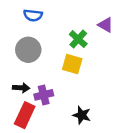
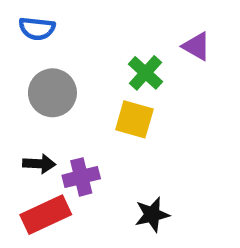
blue semicircle: (33, 15) -> (37, 29), moved
red rectangle: (25, 115) -> (46, 215), turned 40
black star: (82, 115) -> (152, 215), turned -30

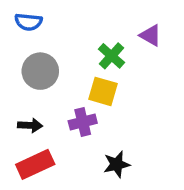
purple cross: (81, 177) -> (83, 122), moved

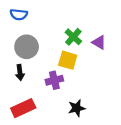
purple triangle: (151, 35) -> (99, 42), moved
black arrow: (30, 125) -> (20, 72), moved, turned 80

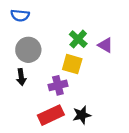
red rectangle: (23, 108) -> (51, 115), moved

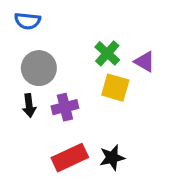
yellow square: (72, 64) -> (115, 88), moved
purple cross: (58, 85) -> (65, 107), moved

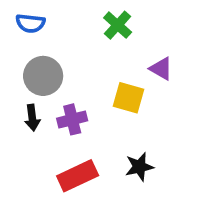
green cross: (107, 53) -> (118, 25), moved
black star: (112, 158) -> (139, 167), moved

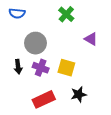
gray circle: (43, 76) -> (35, 43), moved
yellow square: (128, 98) -> (66, 68), moved
purple cross: (72, 119) -> (41, 68), turned 35

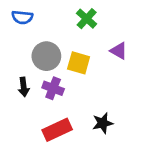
yellow square: (66, 68) -> (79, 63), moved

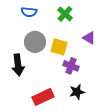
blue semicircle: (22, 17) -> (29, 12), moved
black arrow: (24, 87) -> (18, 65), size x1.5
purple cross: (53, 88) -> (71, 66), moved

